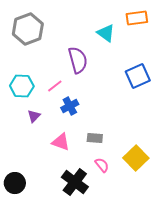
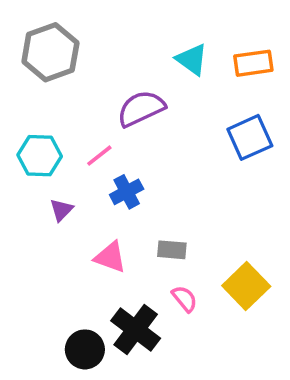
orange rectangle: (137, 18) -> (253, 63), moved
purple semicircle: (78, 60) -> (141, 108), turned -100
black circle: (15, 183) -> (85, 349), moved

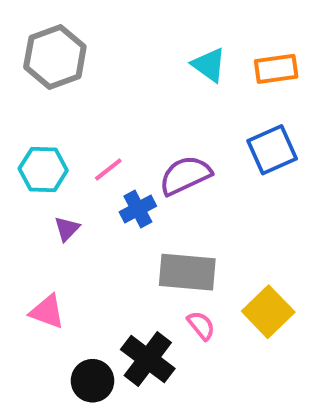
purple semicircle: (141, 108) -> (185, 175), moved
gray rectangle: (172, 250) -> (187, 272), size x1.8
pink triangle: (110, 257) -> (47, 312), moved

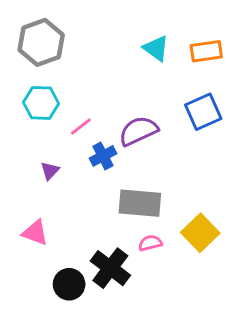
cyan hexagon: (43, 169) -> (41, 103), moved
pink semicircle: (201, 325) -> (150, 243), turned -65

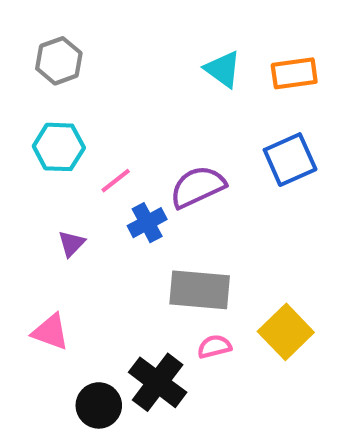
gray hexagon: (41, 42) -> (59, 61), size x0.7

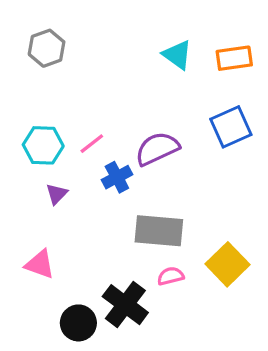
cyan hexagon: (59, 147) -> (43, 145), moved

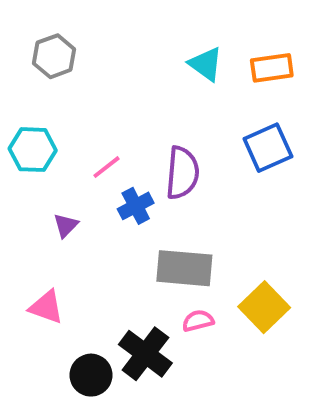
cyan hexagon: (43, 145) -> (33, 150), moved
purple semicircle: (157, 149) -> (182, 173), turned 120

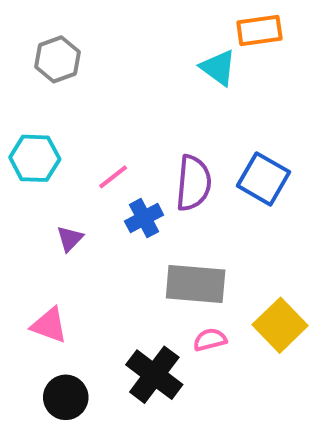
orange rectangle: (272, 68) -> (259, 31), moved
blue square: (268, 148) -> (264, 179), moved, turned -36
black circle: (91, 375) -> (66, 397), moved

